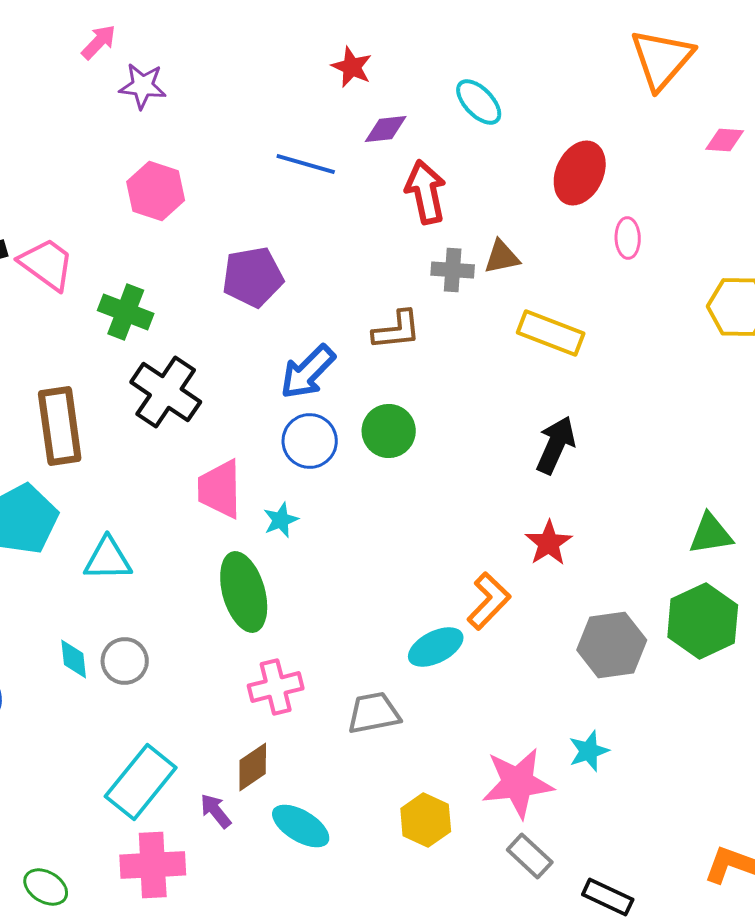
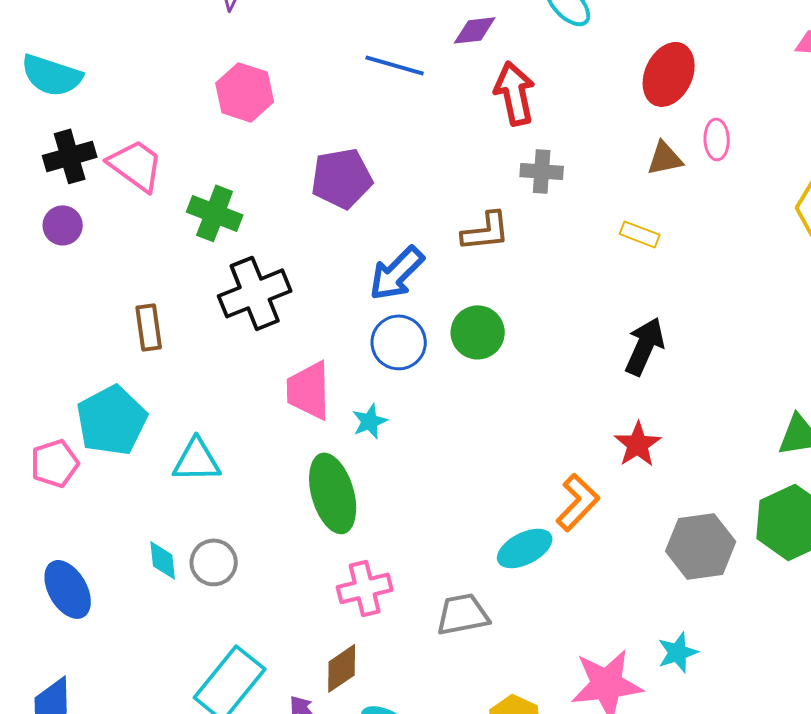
brown triangle: (502, 257) -> (665, 158), moved
yellow rectangle: (551, 333) -> (640, 234), size x0.6
black cross: (166, 392) -> (255, 293), turned 34
brown rectangle: (60, 426) -> (149, 327), size x0.6

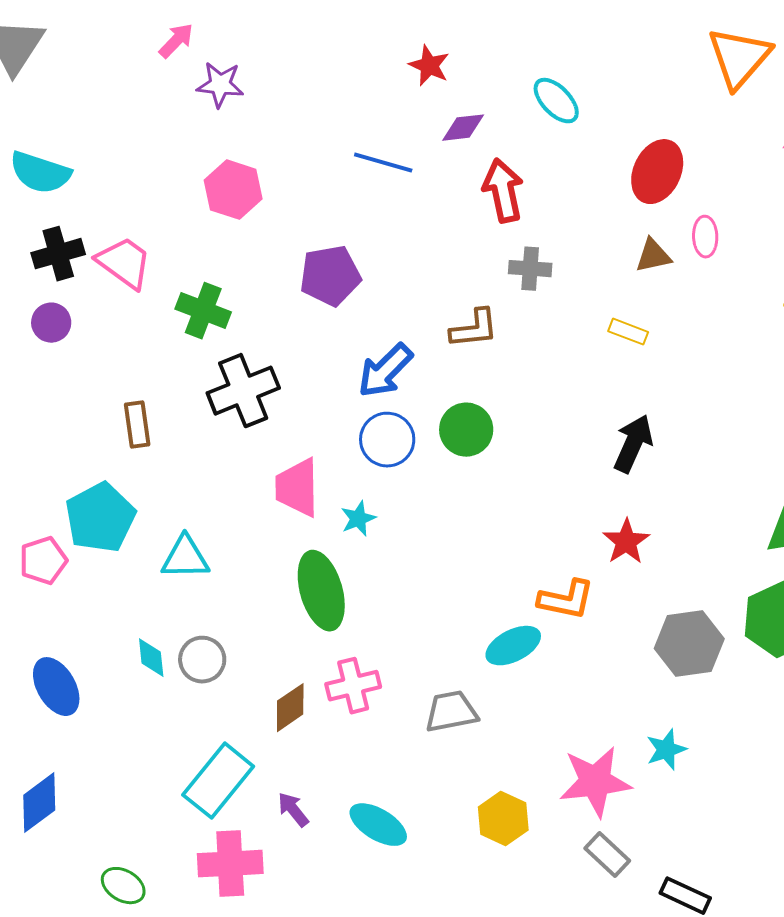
orange L-shape: (578, 502) -> (566, 600), turned 58
brown diamond: (342, 668) -> (290, 708), moved

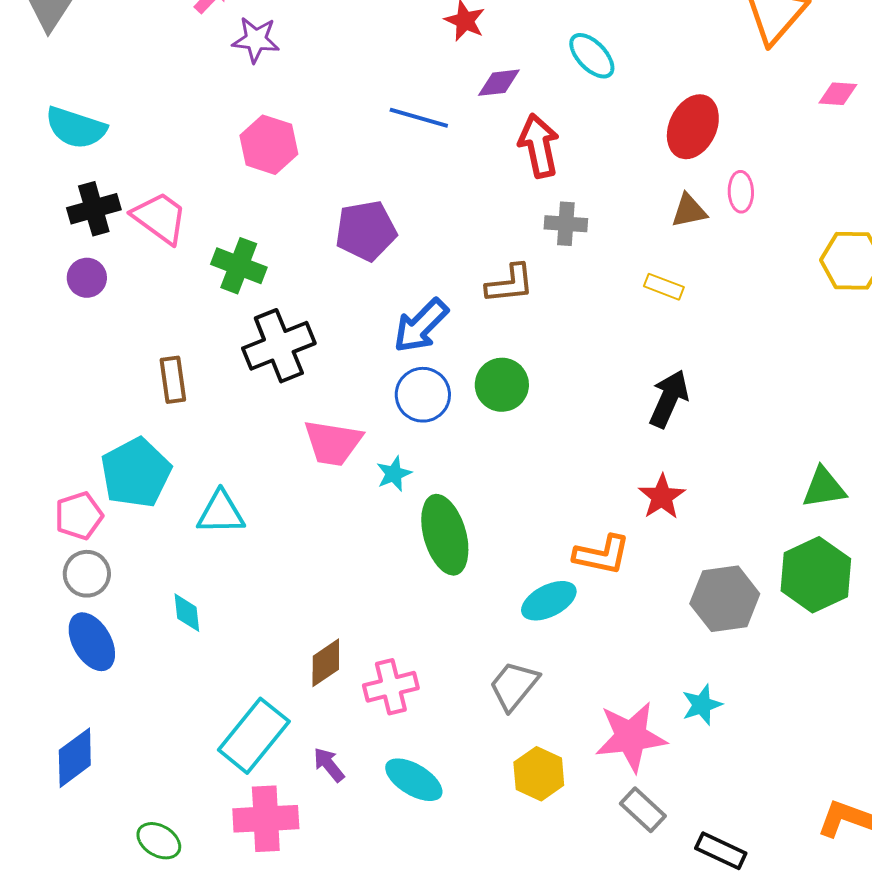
pink trapezoid: (297, 488) -> (333, 443), turned -80
green ellipse: (321, 591) -> (445, 535), moved
gray circle: (202, 660) -> (87, 574), moved
pink cross: (353, 686) -> (391, 687), moved
gray trapezoid: (451, 712) -> (514, 686), moved, turned -40

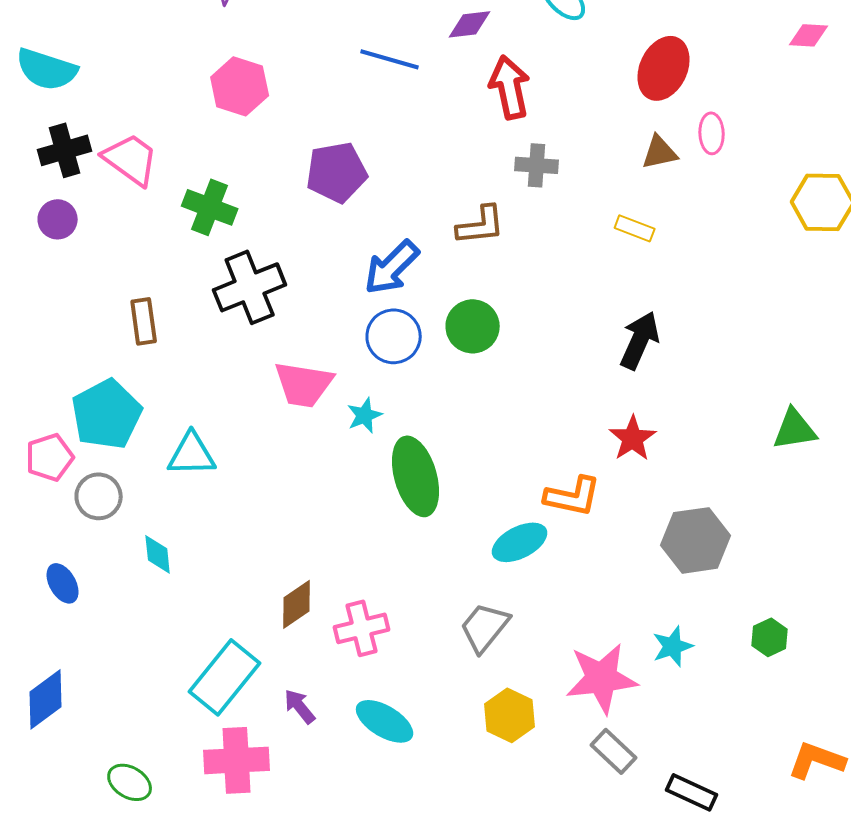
gray circle: (87, 574) -> (99, 496), moved
green hexagon: (816, 575) -> (770, 637), moved, size x0.5
blue ellipse: (92, 642) -> (63, 583), size x0.7

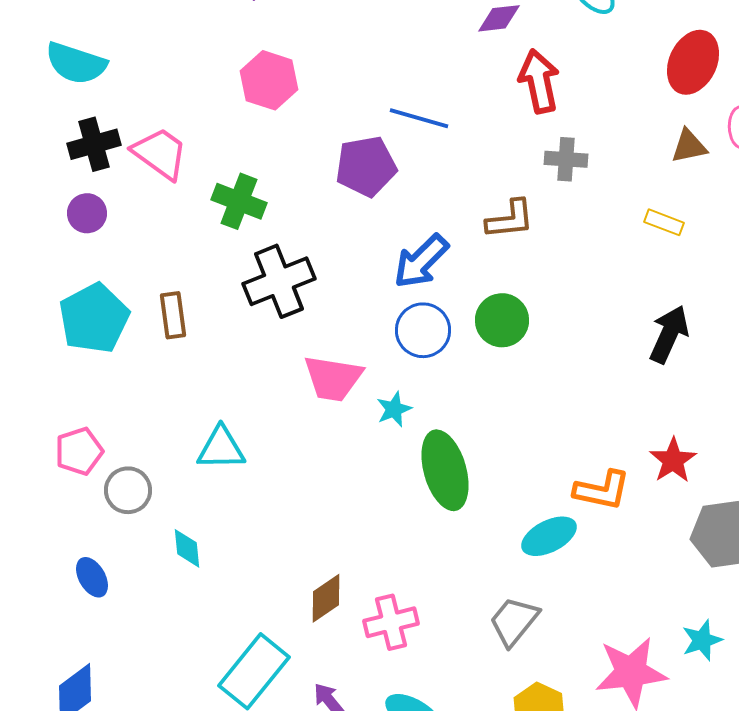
blue line: (390, 59) -> (419, 118), moved
cyan pentagon: (107, 414) -> (94, 318), moved
red star: (633, 438) -> (673, 460), moved

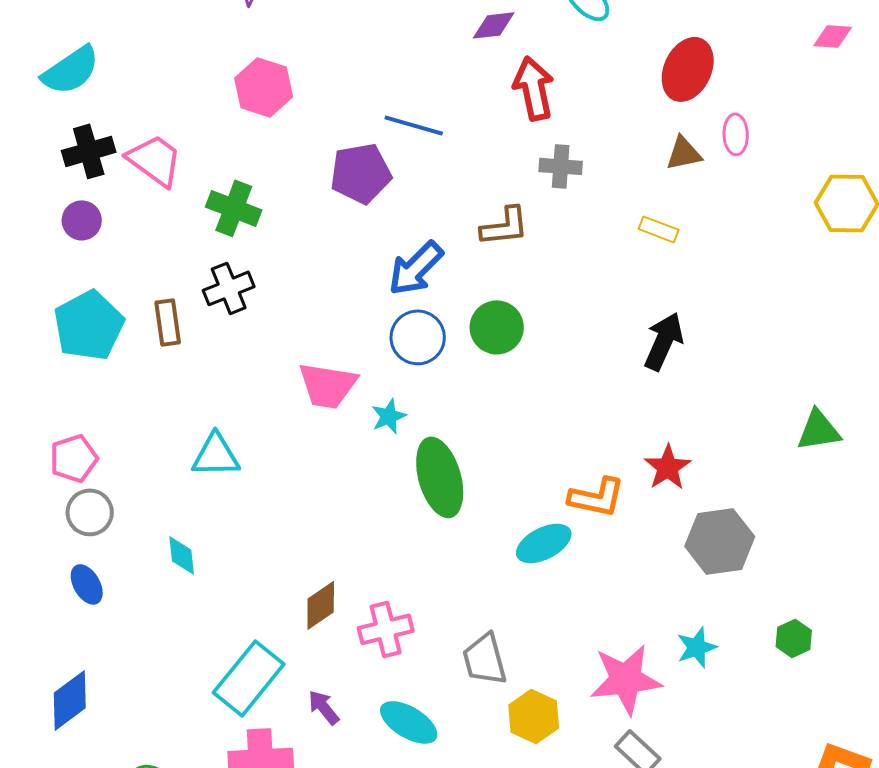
cyan semicircle: (76, 63) -> (71, 70), turned -52
black cross: (279, 281) -> (229, 288), moved, size x0.7
gray circle: (128, 490) -> (90, 512), moved
gray trapezoid: (514, 621) -> (485, 659), moved, turned -54

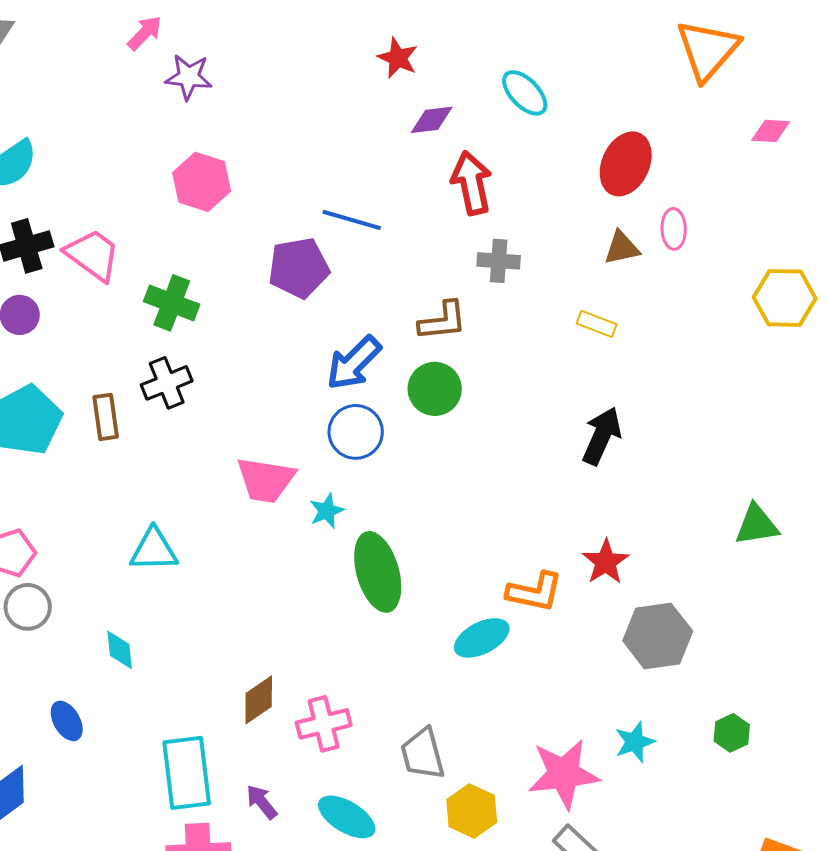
green circle: (497, 327) -> (435, 389), moved
blue ellipse: (87, 584) -> (67, 721), moved
cyan rectangle: (249, 678) -> (187, 773), turned -46

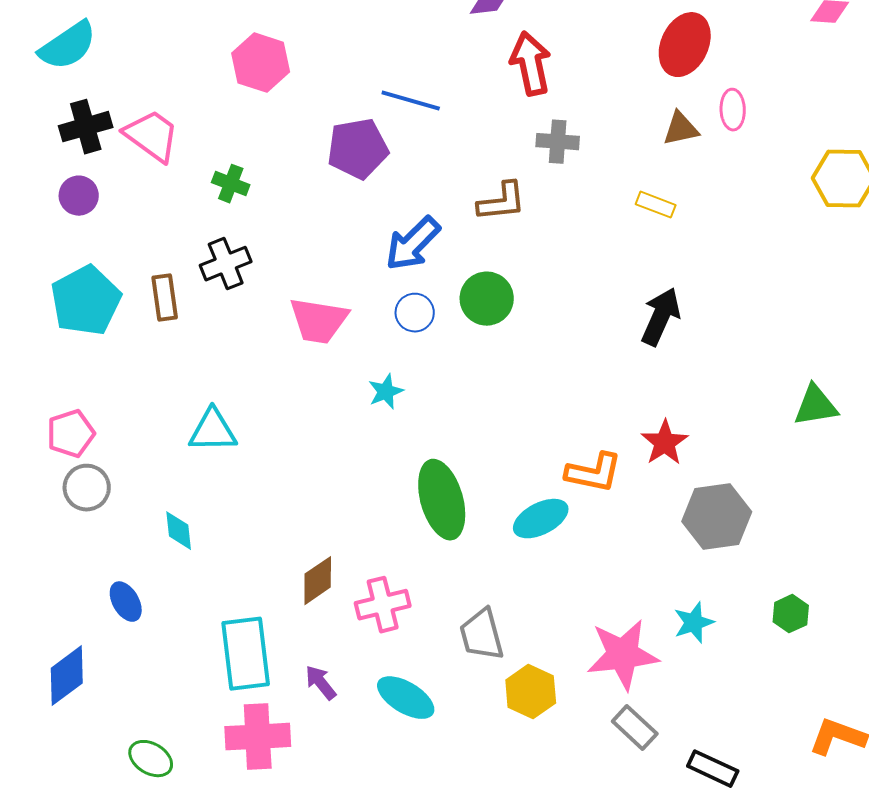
green cross: (172, 303) -> (231, 184), size x0.7
green circle: (435, 389) -> (487, 299), moved
blue circle: (356, 432) -> (415, 313), size x0.7
pink trapezoid: (266, 480) -> (319, 321), moved
green ellipse: (378, 572) -> (442, 500), moved

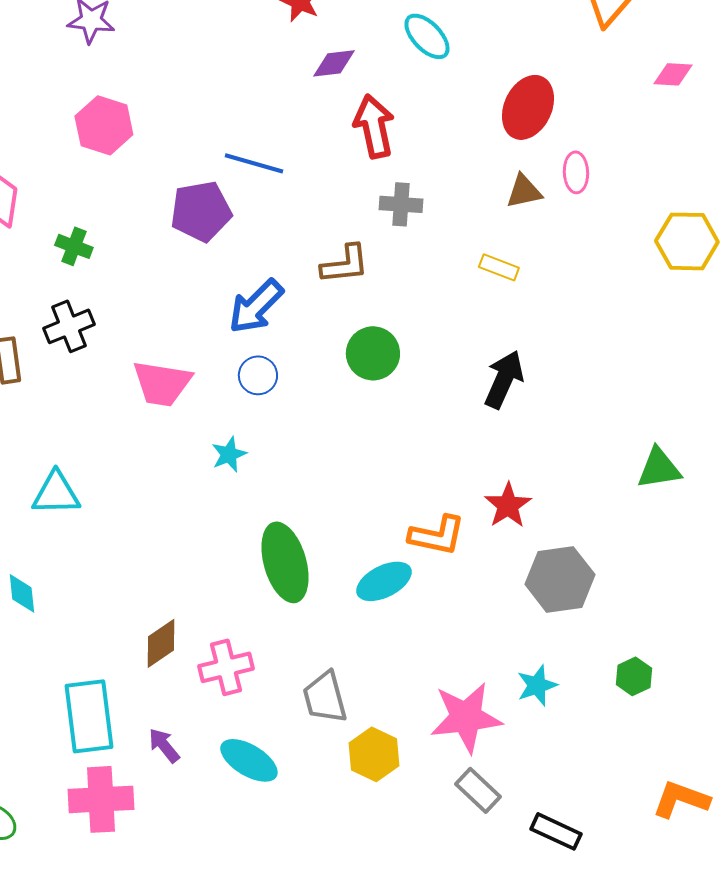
green circle: (487, 299) -> (373, 353), moved

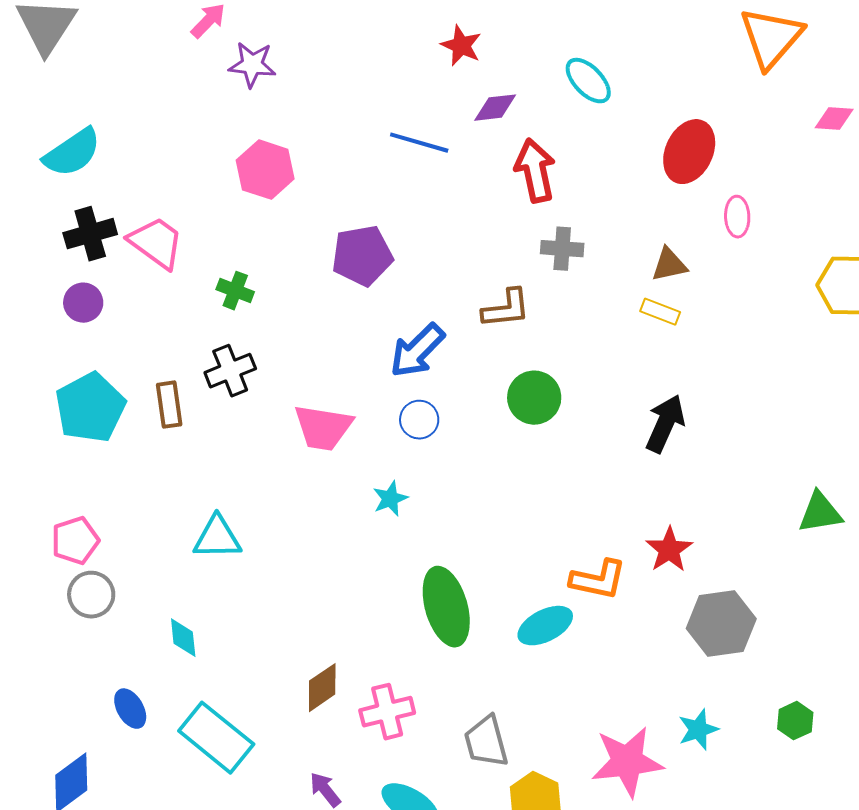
blue line: (254, 163) -> (419, 143), moved
brown triangle: (524, 191) -> (669, 265), moved
cyan rectangle: (89, 716) -> (216, 738), moved, turned -44

